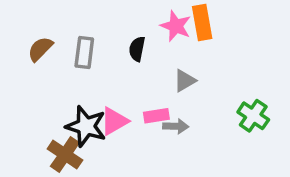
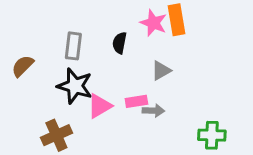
brown semicircle: (40, 49) -> (23, 66), moved
green cross: (253, 116) -> (212, 135), moved, turned -32
black star: (86, 126) -> (75, 86), moved
brown cross: (65, 154) -> (56, 135), turned 32

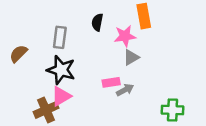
pink star: (153, 23) -> (125, 36), moved, turned -30
black semicircle: (120, 43) -> (97, 22), moved
pink triangle: (100, 106) -> (61, 96), moved
gray arrow: (153, 111) -> (125, 90), turned -30

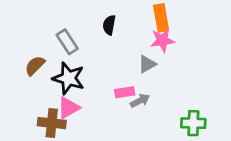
pink star: (125, 36) -> (162, 40), moved
gray rectangle: (60, 37) -> (67, 42), turned -40
brown semicircle: (18, 54) -> (35, 66), moved
brown cross: (46, 110) -> (52, 123), turned 30

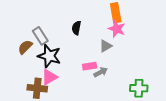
black semicircle: (109, 25) -> (76, 28), moved
pink star: (162, 40) -> (117, 29), turned 30
gray rectangle: (67, 42) -> (40, 36), moved

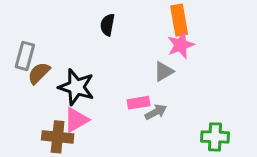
black semicircle: (76, 28) -> (107, 25), moved
pink star: (117, 29) -> (181, 45), turned 30
gray rectangle: (40, 36) -> (25, 56), moved, turned 48

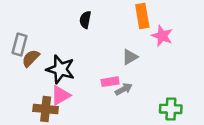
pink star: (181, 45) -> (162, 36), moved, turned -30

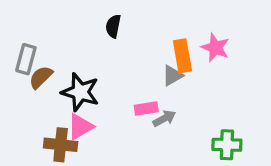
orange rectangle: (142, 16) -> (182, 56), moved

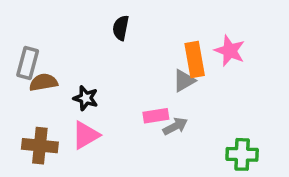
brown semicircle: (41, 77) -> (43, 82), turned 35
black star: (80, 92) -> (86, 98), size x0.6
brown cross: (61, 145) -> (40, 146), moved

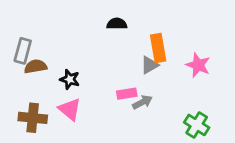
black semicircle: (121, 28) -> (117, 24), moved, turned 78
pink star: (230, 51) -> (198, 65), moved
pink triangle: (86, 135) -> (70, 109), turned -50
green cross: (242, 154) -> (197, 125), turned 30

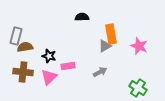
pink rectangle: (127, 94) -> (68, 66), moved
pink triangle: (70, 109) -> (49, 77), turned 36
brown cross: (33, 118) -> (23, 72), moved

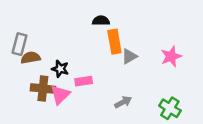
orange rectangle: (111, 34) -> (114, 42), moved
pink star: (139, 46) -> (171, 56), turned 30
brown cross: (23, 72) -> (43, 89), moved
gray arrow: (100, 72) -> (123, 102), moved

